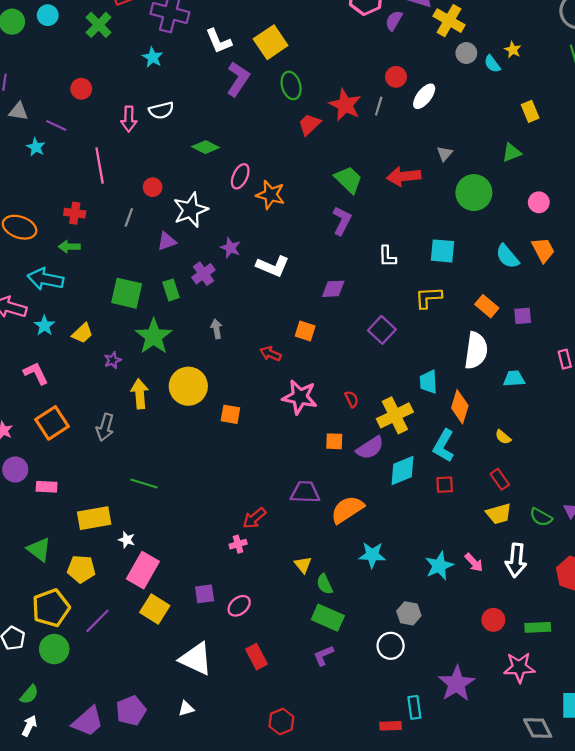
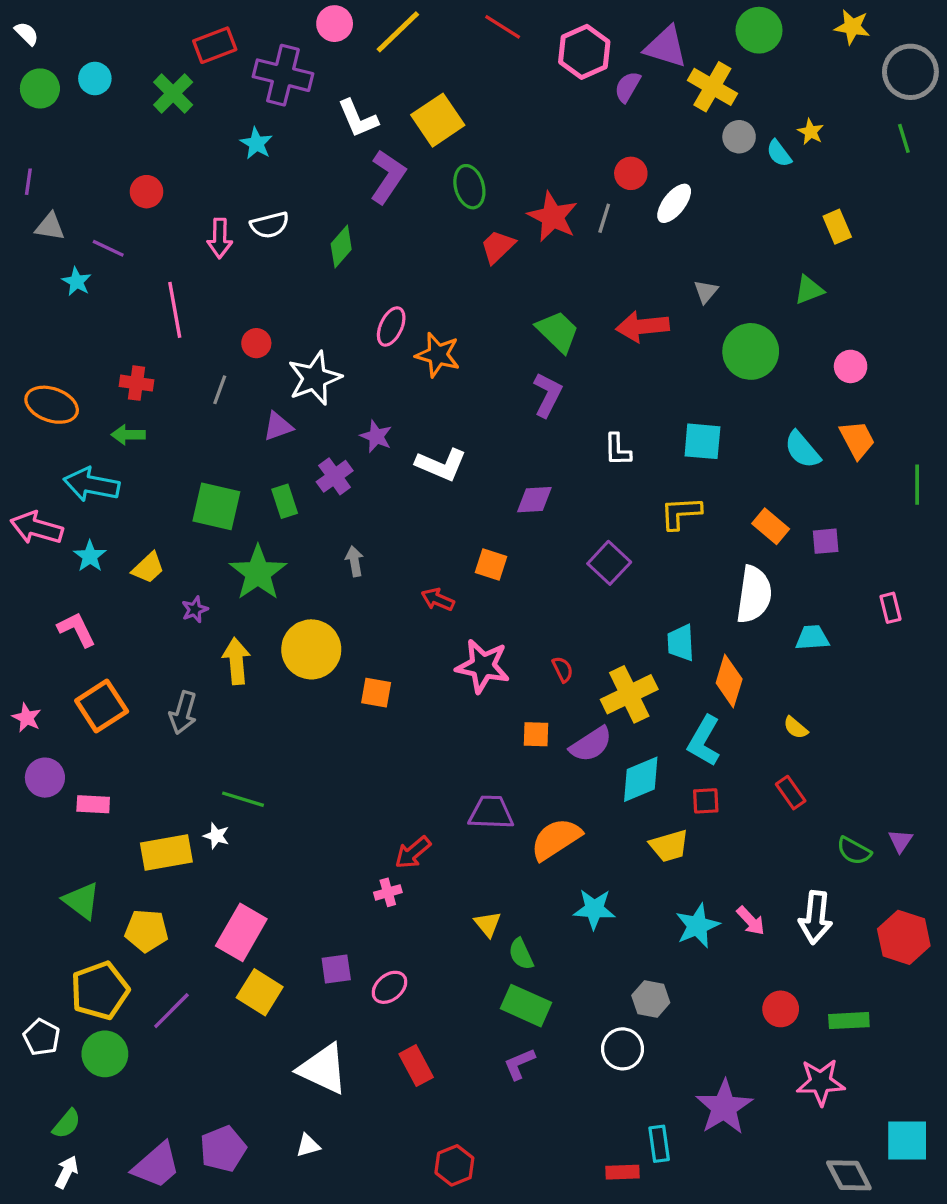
green diamond: (206, 147) -> (341, 247), moved, turned -76
yellow trapezoid: (499, 514) -> (669, 846), moved
white star: (127, 540) -> (216, 836), moved

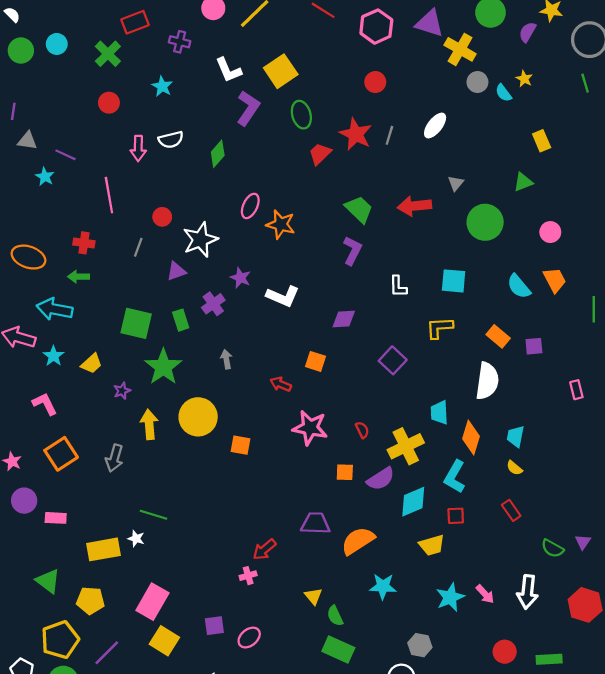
purple cross: (283, 75) -> (180, 42), size x0.6
purple semicircle: (628, 87) -> (527, 32), moved
red circle: (631, 173) -> (375, 82), moved
red circle: (146, 192) -> (109, 103), moved
cyan trapezoid: (812, 638) -> (516, 436), moved, turned -75

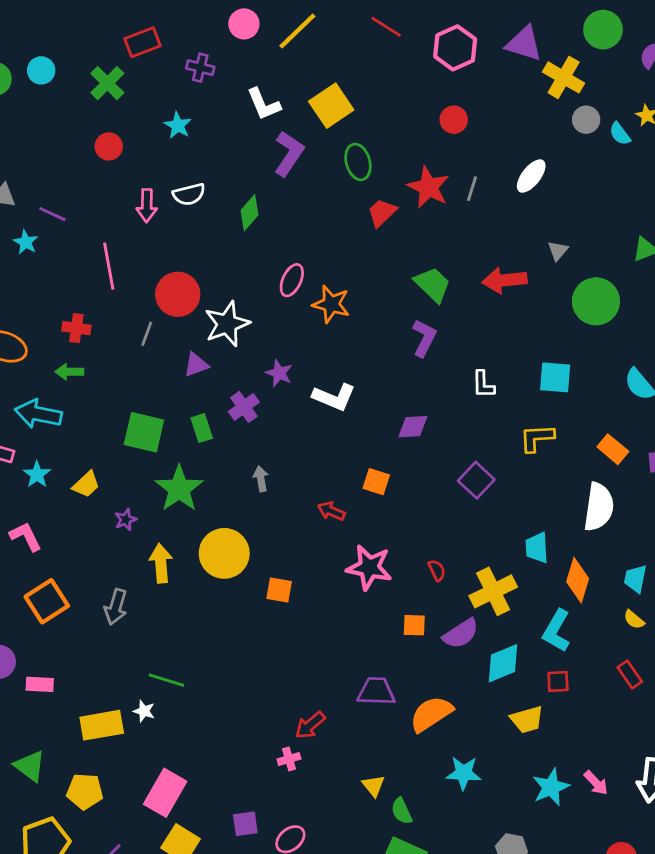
red circle: (162, 217) -> (178, 294), size x1.8

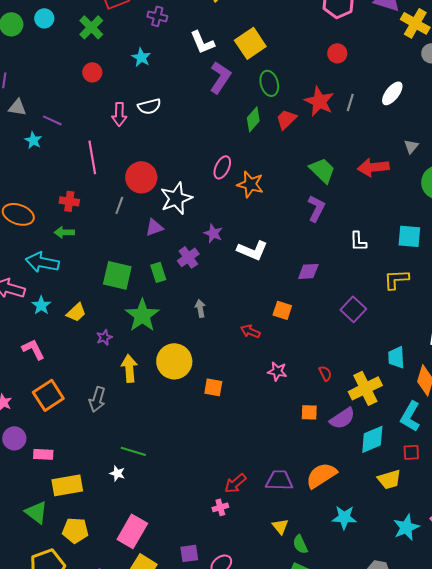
green diamond: (250, 213) -> (253, 119), moved
pink star: (369, 567) -> (277, 371), size x0.6
purple trapezoid: (376, 691) -> (279, 480), moved
yellow rectangle: (102, 725) -> (67, 485), moved

